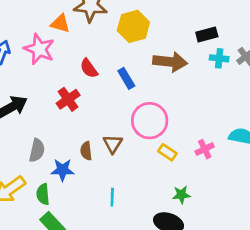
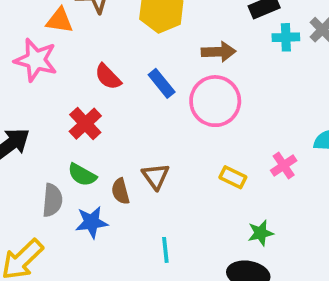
brown arrow: (170, 62) -> (219, 52), size x0.7
pink circle: (150, 121) -> (215, 101), moved
green semicircle: (43, 194) -> (82, 175), moved, turned -48

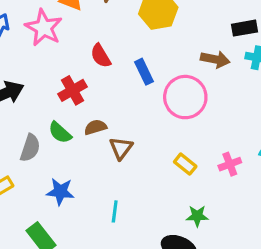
brown arrow: (219, 52) -> (215, 59), moved
brown semicircle: (120, 191) -> (95, 127), moved, turned 75
blue star: (92, 222) -> (60, 192), moved

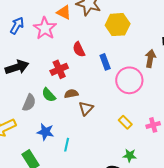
brown arrow: (215, 59) -> (150, 59), turned -96
cyan line: (115, 211) -> (67, 145), moved

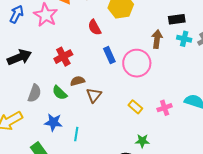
red semicircle: (79, 49) -> (95, 27), moved
blue rectangle: (105, 62) -> (109, 55), moved
green semicircle: (49, 95) -> (60, 93), moved

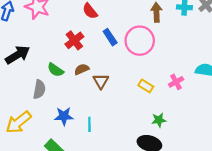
red cross: (63, 57) -> (74, 40), moved
green semicircle: (60, 93) -> (56, 70), moved

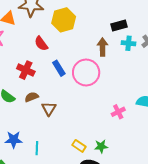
red cross: (74, 40) -> (26, 70), turned -30
yellow rectangle: (146, 86) -> (79, 146), moved

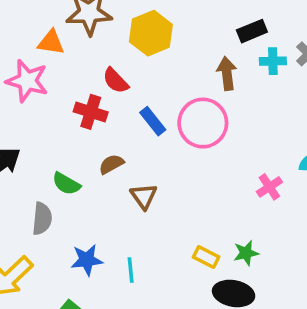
red cross: (26, 70) -> (91, 112), moved
brown semicircle: (32, 97) -> (111, 164), moved

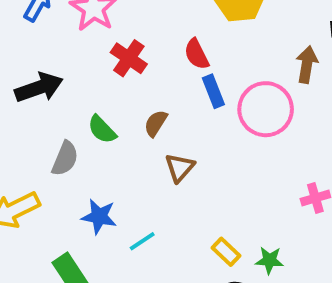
red semicircle: (116, 81) -> (197, 54), moved
red cross: (91, 112) -> (129, 58), moved
brown semicircle: (111, 164) -> (156, 123), turned -45
cyan line: (131, 270) -> (142, 241), turned 45

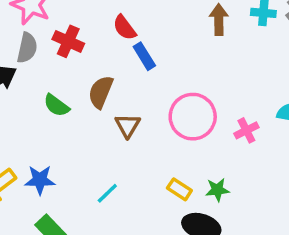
pink circle: (266, 109) -> (193, 117), moved
brown semicircle: (156, 123) -> (101, 92), size x1.4
gray semicircle: (65, 159) -> (27, 48), moved
blue star: (99, 216) -> (40, 180), moved

